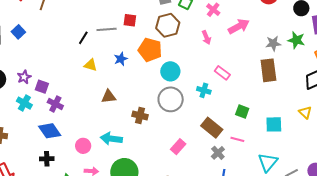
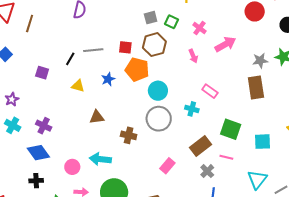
red square: (130, 20) -> (125, 47), moved
purple square: (42, 87) -> (42, 73), moved
green square: (242, 112) -> (231, 129), size x1.5
brown rectangle: (212, 128) -> (200, 146), turned -75

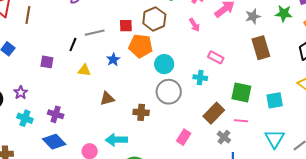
gray star: (260, 61) -> (253, 16), moved

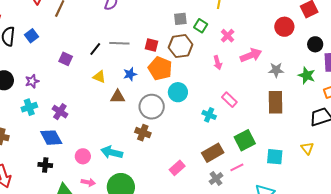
gray circle: (169, 92) -> (152, 107), moved
green square: (241, 92) -> (245, 140), turned 35
brown triangle: (107, 99) -> (118, 97), moved
cyan cross: (25, 118) -> (29, 107), turned 35
pink line: (241, 121) -> (237, 167), turned -48

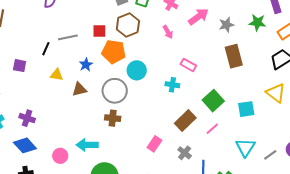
yellow triangle: (307, 148) -> (276, 93), size x1.5
gray cross: (216, 179) -> (185, 153), moved

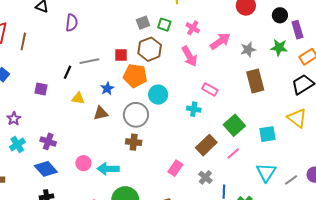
pink arrow: (168, 32) -> (190, 56), size x1.5
pink circle: (60, 156) -> (83, 163), moved

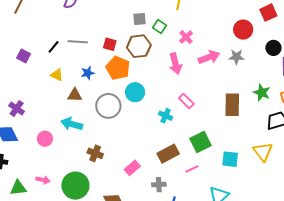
green star: (279, 48) -> (262, 93), moved
gray star: (248, 50) -> (236, 57), moved
brown cross: (134, 142) -> (95, 153), moved
cyan arrow: (108, 169) -> (72, 124), moved
gray cross: (205, 177) -> (159, 185), turned 32

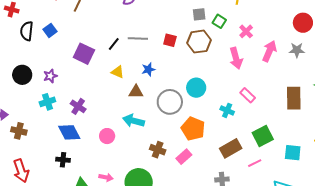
purple square: (24, 56) -> (84, 54), size x1.5
pink arrow: (209, 57) -> (269, 51), turned -45
orange pentagon: (118, 68) -> (193, 129), moved
pink rectangle: (132, 168) -> (184, 157), moved

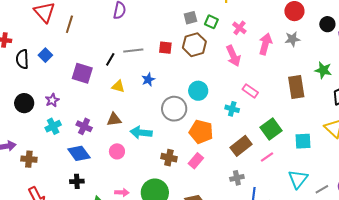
brown triangle: (136, 92) -> (114, 119), moved

